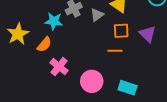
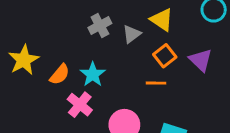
cyan star: (54, 21) -> (93, 74), moved, turned 30
orange square: (121, 31) -> (165, 56), turned -35

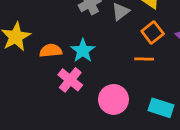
orange semicircle: (60, 74) -> (51, 51), turned -135

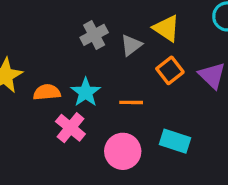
orange line: (144, 59) -> (131, 102), moved
cyan rectangle: (161, 108) -> (175, 141), moved

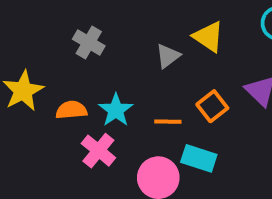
gray cross: (94, 35) -> (89, 42), moved, turned -32
orange square: (170, 70) -> (212, 106), moved
cyan rectangle: (175, 141) -> (199, 158), moved

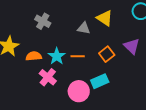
gray triangle: (168, 56) -> (84, 28), turned 48
orange line: (168, 122) -> (78, 56), moved
cyan rectangle: (199, 158) -> (100, 81), turned -42

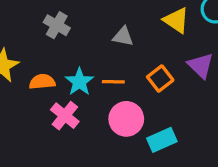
yellow triangle: (105, 18) -> (176, 20), moved
cyan rectangle: (100, 81) -> (162, 140), moved
pink circle: (79, 91) -> (126, 119), moved

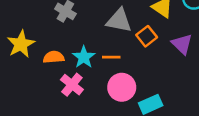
gray triangle: (123, 36) -> (119, 20), size x1.5
orange square: (160, 78) -> (147, 36), moved

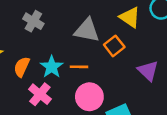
purple triangle: (182, 44) -> (148, 71), moved
orange semicircle: (54, 57) -> (22, 67), turned -60

